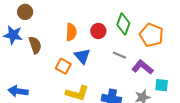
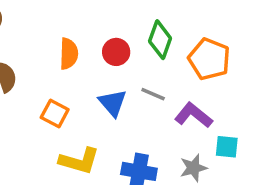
blue triangle: (82, 56) -> (113, 103), moved

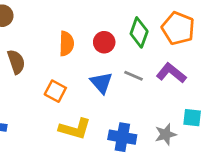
orange pentagon: (209, 59) -> (178, 28), moved
purple L-shape: (193, 115) -> (171, 73), moved

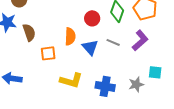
orange semicircle: (66, 44) -> (70, 36), moved
purple L-shape: (171, 73) -> (140, 40), turned 100
orange square: (55, 91) -> (48, 53), moved, turned -35

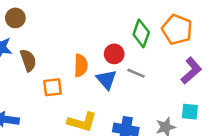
red circle: (92, 18) -> (114, 54), moved
purple L-shape: (140, 40) -> (191, 71), moved

